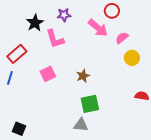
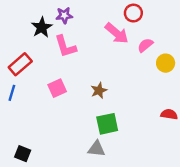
purple star: (64, 15) -> (64, 15), moved
yellow circle: (132, 58) -> (166, 63), moved

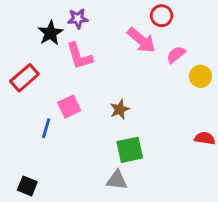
blue line: (12, 93) -> (46, 128), moved

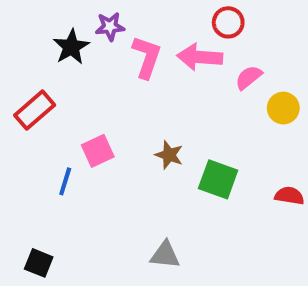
pink arrow: (141, 40) -> (200, 57), turned 144
pink L-shape: (79, 56) -> (147, 57), moved, turned -144
brown star: (120, 109) -> (169, 155), turned -30
green square: (130, 150) -> (218, 179), moved, turned 32

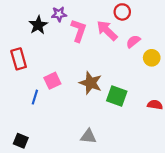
pink arrow: (200, 57) -> (107, 30), turned 40
red rectangle: (35, 110) -> (19, 59), turned -65
brown star: (169, 155) -> (91, 83), size x1.5

